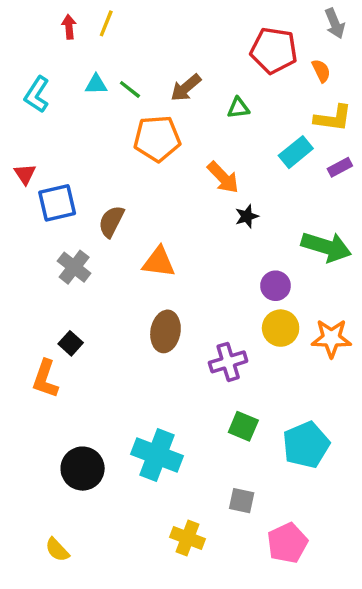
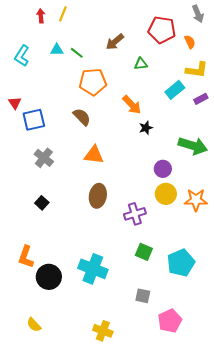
brown arrow: (186, 88) -> (115, 42), moved
brown semicircle: (111, 221) -> (82, 117), moved, turned 108
orange L-shape: (45, 379) -> (26, 257), moved
yellow cross: (187, 538) -> (103, 331), moved

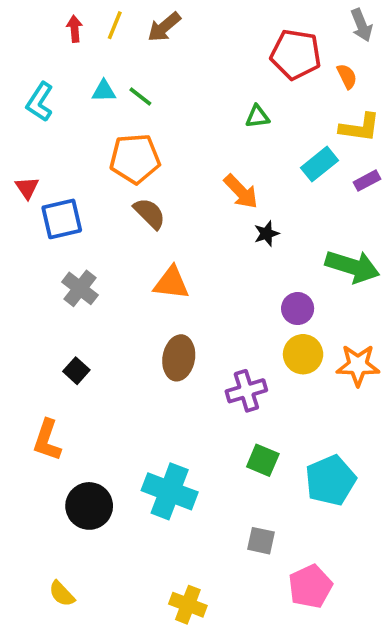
brown arrow: (115, 42) -> (164, 27), moved
orange pentagon: (93, 82) -> (135, 159), moved
orange L-shape: (26, 257) -> (47, 440), moved

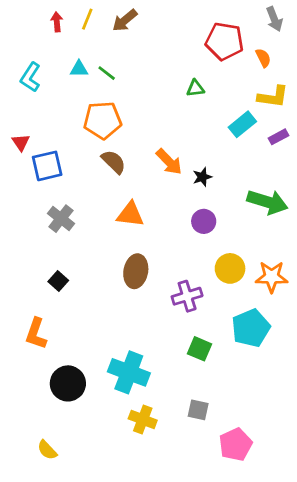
orange arrow: (241, 192) -> (169, 162), moved
purple circle: (298, 309) -> (204, 221), moved
cyan pentagon: (330, 480) -> (251, 328), moved
yellow cross: (188, 605) -> (143, 419), moved

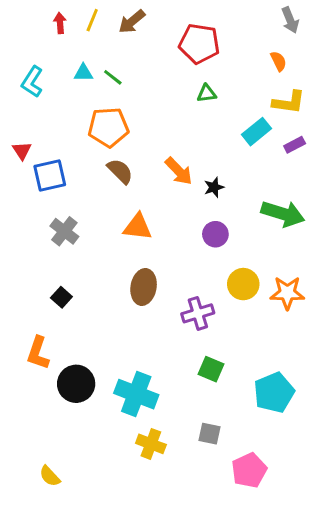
red pentagon: (224, 41) -> (199, 44), moved
cyan pentagon: (251, 328) -> (274, 393), moved
black circle: (68, 383) -> (76, 384), moved

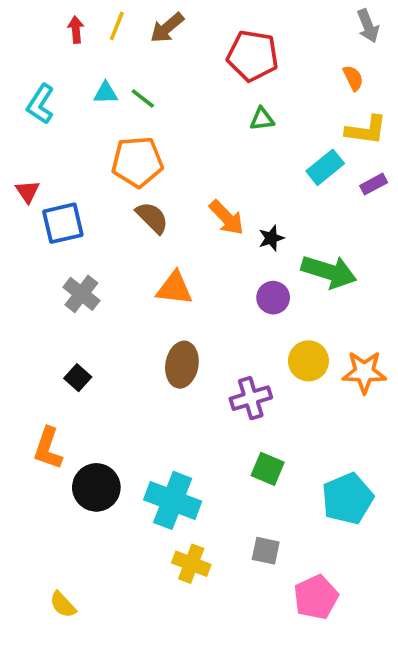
green arrow: (283, 214) -> (329, 272), moved

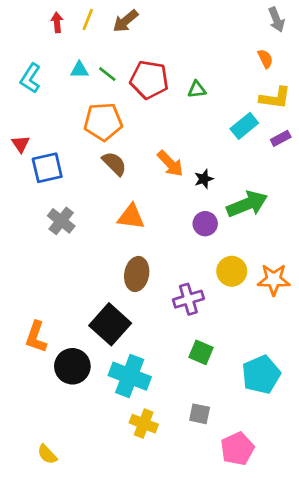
red pentagon: (253, 56) -> (149, 80), moved
green arrow: (329, 272) -> (247, 204), turned -39
black square: (78, 378) -> (110, 324), moved, size x2.0

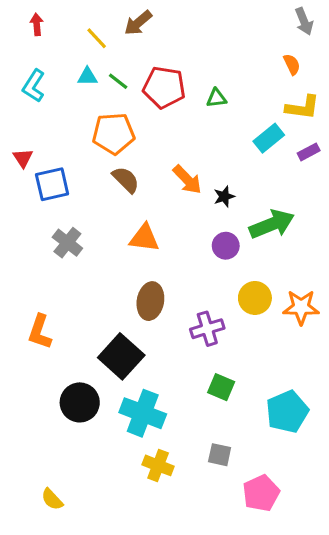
yellow line: (88, 20) -> (97, 38), moved, turned -65
red arrow: (57, 22) -> (37, 24), moved
orange L-shape: (36, 337) -> (40, 332), moved

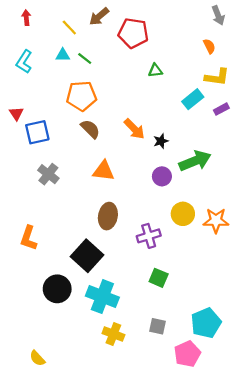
red pentagon: (164, 87) -> (133, 33), moved
cyan pentagon: (287, 412) -> (206, 323), moved

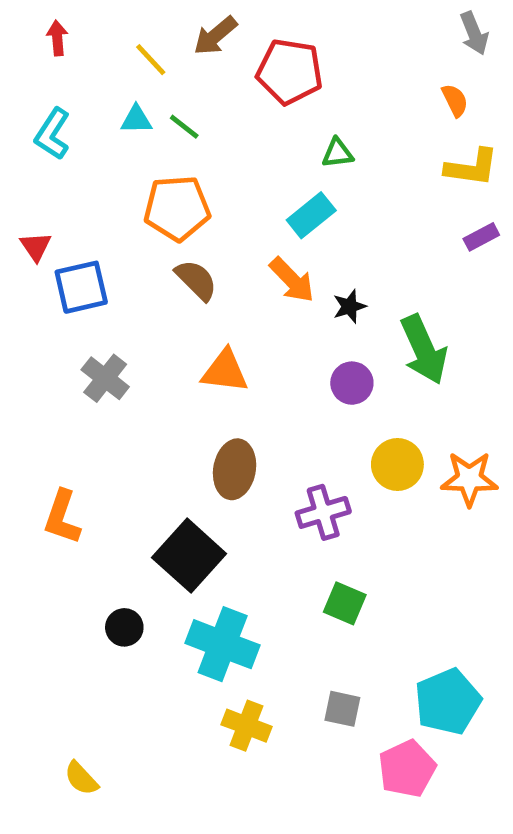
cyan rectangle: (193, 99) -> (311, 215), moved
green arrow: (195, 161) -> (424, 349), turned 88
black circle: (57, 289) -> (124, 627), size x0.6

